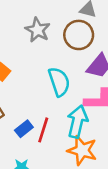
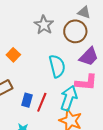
blue rectangle: (24, 129) -> (27, 100), turned -40

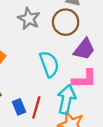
blue rectangle: (27, 100) -> (19, 107), turned -32

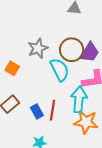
gray star: (29, 19) -> (38, 48), moved, turned 30
brown circle: (66, 22) -> (72, 50), moved

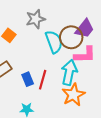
brown circle: (72, 50) -> (71, 37), moved
orange star: (86, 122) -> (73, 95), turned 30

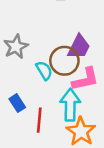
cyan semicircle: (54, 42) -> (44, 70), size x0.7
blue rectangle: (28, 79) -> (17, 103), moved

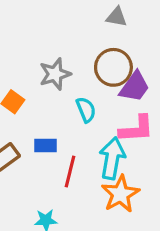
brown circle: (64, 61) -> (113, 67), moved
blue rectangle: (17, 103) -> (46, 146), turned -66

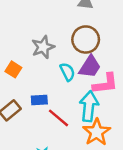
purple trapezoid: (135, 87) -> (90, 67), moved
red line: (70, 171) -> (59, 118), turned -60

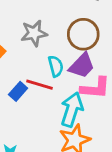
blue rectangle: (39, 100) -> (18, 91), turned -56
red line: (59, 118) -> (40, 85), moved, turned -35

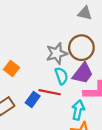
gray star: (34, 33) -> (57, 53), moved
cyan arrow: (72, 110) -> (78, 110), size x0.7

